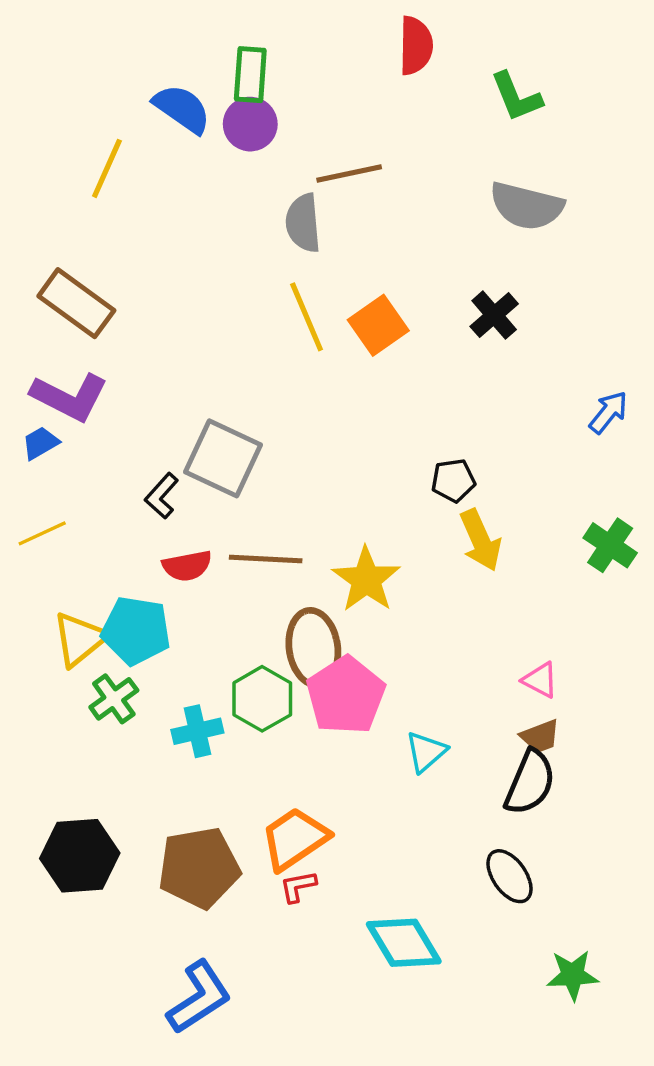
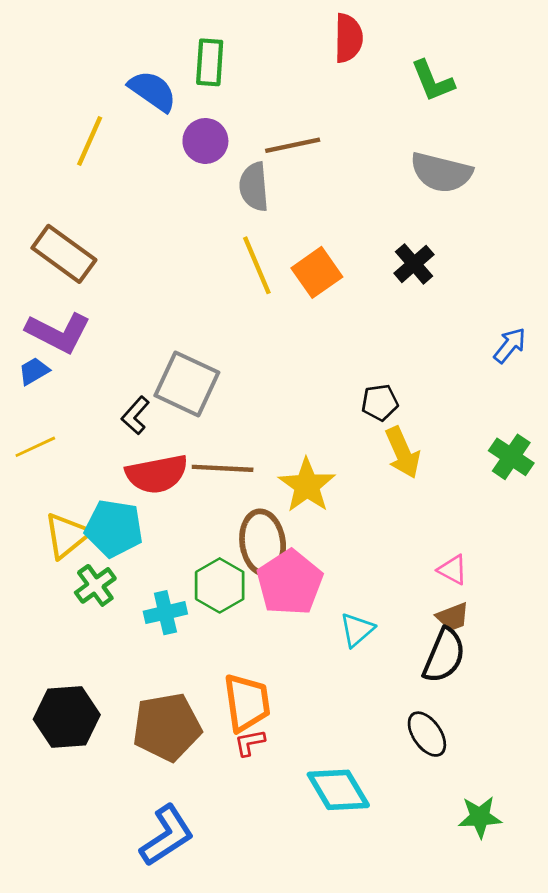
purple circle: (250, 124) -> (205, 141), moved
red semicircle: (187, 566) -> (157, 474), size x1.5
orange trapezoid: (295, 839) -> (247, 703), turned 116

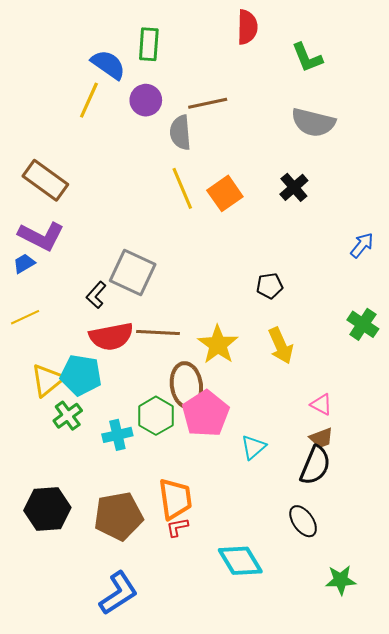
yellow line: (90, 141) -> (89, 100), moved
yellow arrow: (403, 453) -> (281, 346), moved

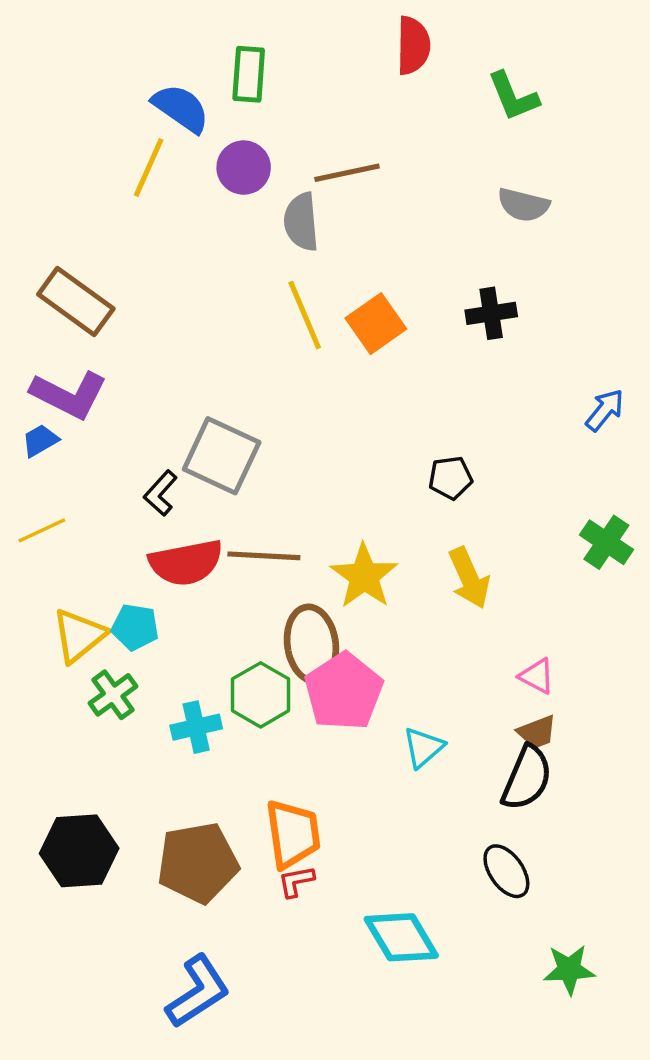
gray semicircle: (313, 122) -> (523, 205), size x0.7
black cross: (294, 187) -> (491, 313), turned 32
cyan pentagon: (81, 375) -> (135, 627), size x0.7

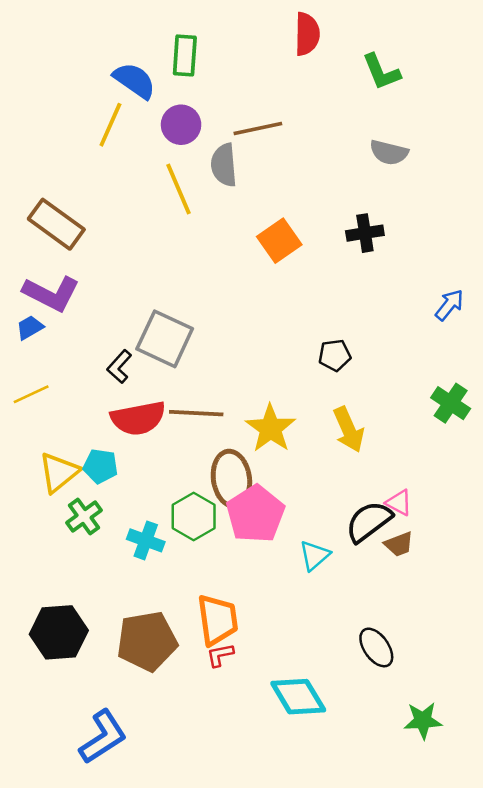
yellow line: (305, 315) -> (179, 189), moved
cyan cross: (196, 727) -> (146, 540), turned 33
black semicircle: (527, 778) -> (369, 522), moved, turned -150
blue L-shape: (198, 992) -> (103, 737), moved

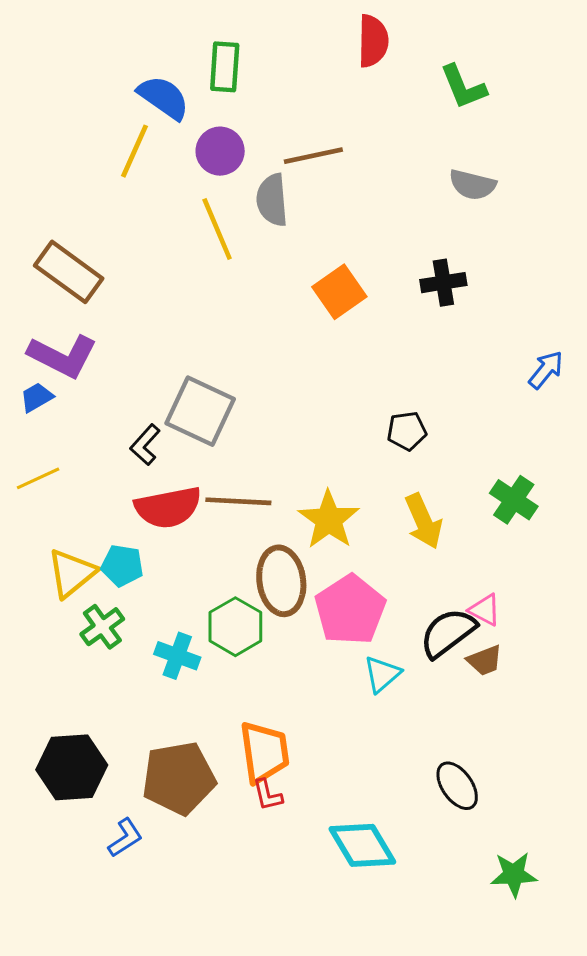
green cross: (451, 403) -> (514, 500), moved
pink pentagon: (255, 514) -> (350, 610), moved
red L-shape: (220, 655) -> (268, 795), turned -92
blue L-shape: (103, 737) -> (125, 838), moved, size x0.6

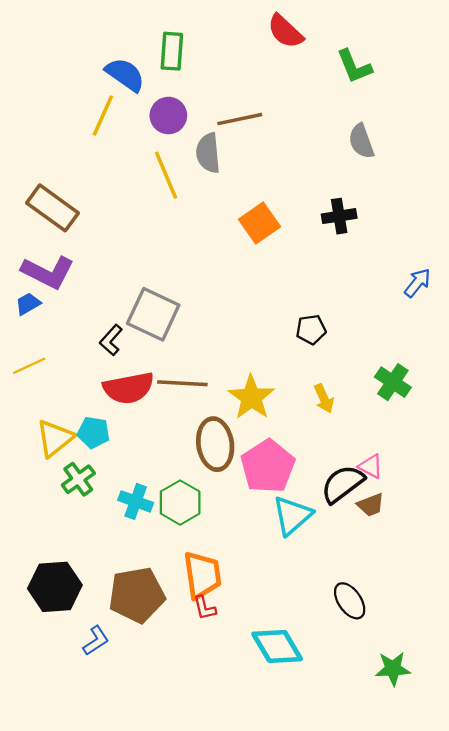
red semicircle: (373, 41) -> (285, 31), turned 132
gray semicircle: (472, 185) -> (361, 141), turned 56
yellow arrow: (423, 521) -> (324, 399), size x0.7
green hexagon: (235, 627) -> (180, 503), moved
cyan triangle: (382, 674) -> (292, 515), size x1.4

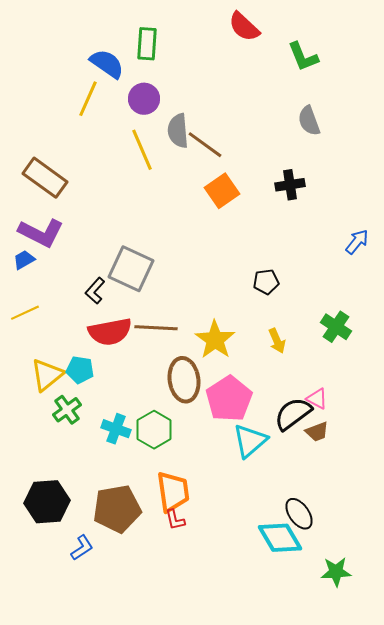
brown line: (240, 119) -> (205, 145), moved, turned 48
cyan diamond: (277, 646) -> (280, 538), moved

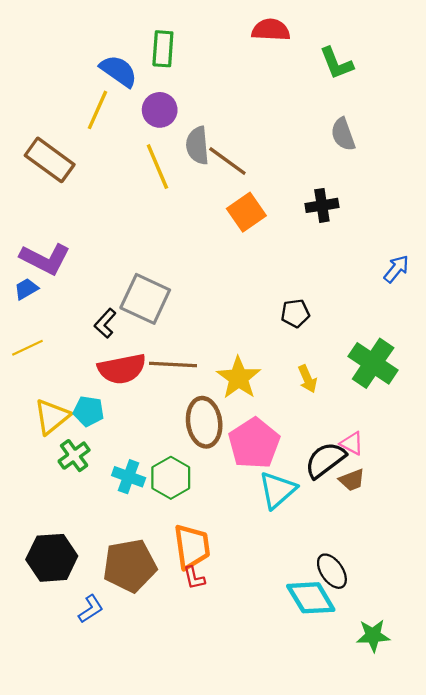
red semicircle: (244, 27) -> (271, 30), turned 140
brown rectangle: (45, 178) -> (50, 160), moved
green cross: (336, 327) -> (373, 363), size x1.4

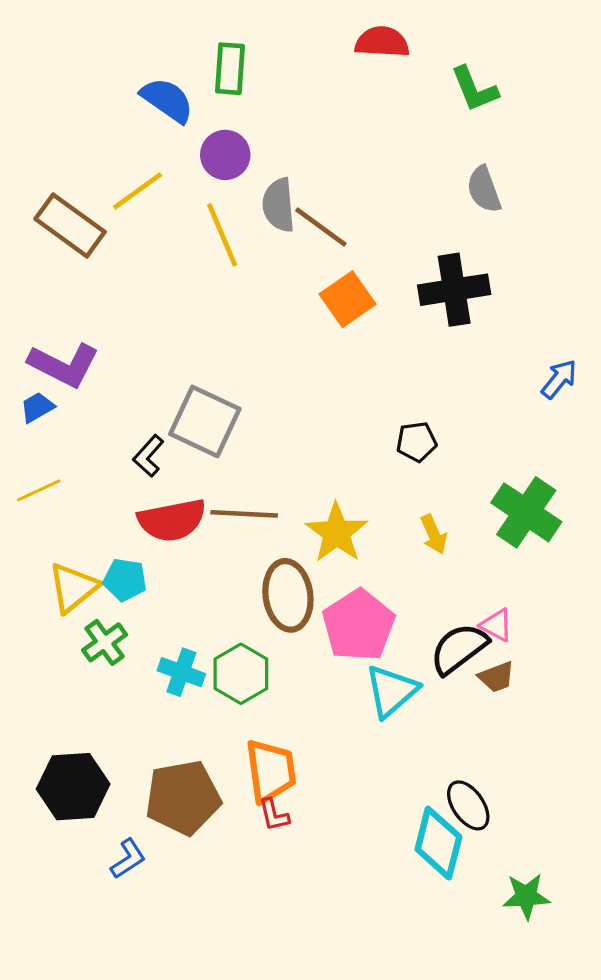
yellow line: (97, 110) -> (137, 191), moved, turned 30
black cross: (322, 205) -> (454, 290), size x1.5
cyan diamond: (311, 598) -> (438, 843), turned 45

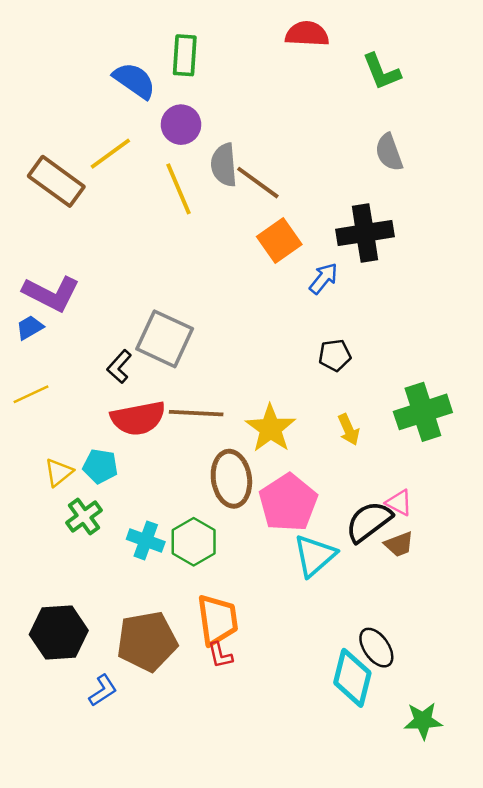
blue arrow: (559, 379) -> (323, 278), moved
green cross: (526, 512) -> (423, 412), turned 38
yellow triangle: (73, 588) -> (59, 472), size x0.7

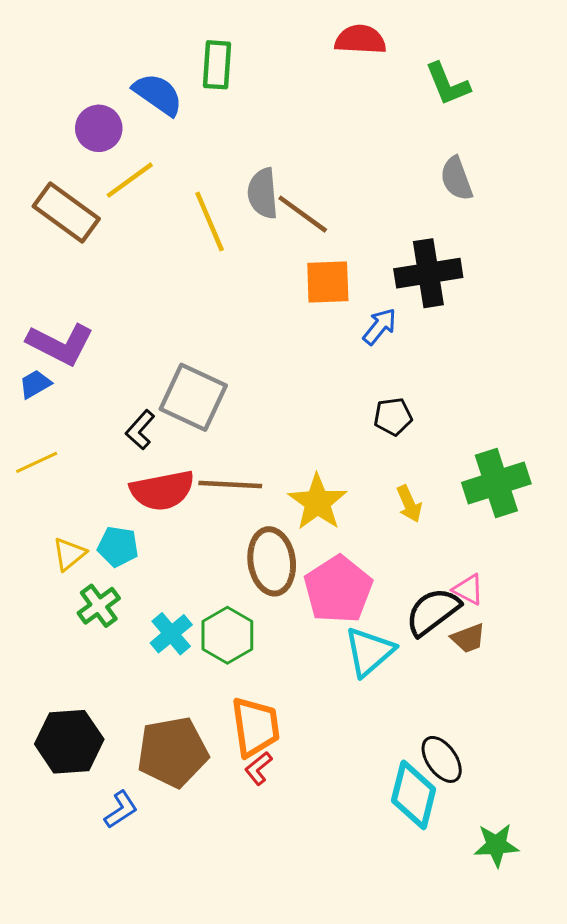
purple circle: (181, 125) -> (99, 128), moved
orange square: (279, 241) -> (328, 282), turned 33
cyan cross: (146, 540) -> (171, 634), turned 30
red L-shape: (220, 655) -> (258, 768), turned 64

